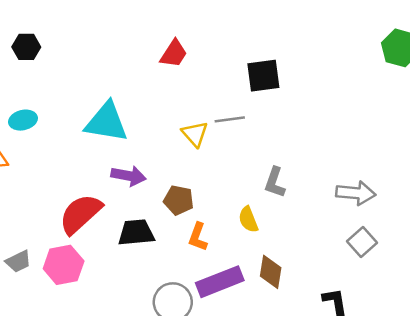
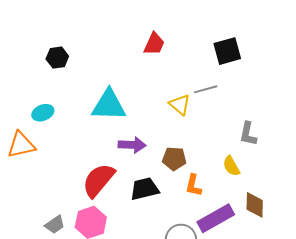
black hexagon: (26, 47) -> (57, 58), moved

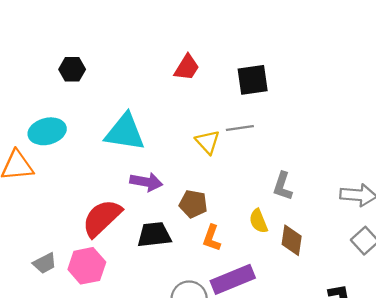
black square: (227, 51) -> (253, 80), moved
cyan ellipse: (43, 113) -> (47, 131), size x1.4
brown diamond: (255, 205) -> (292, 240), moved

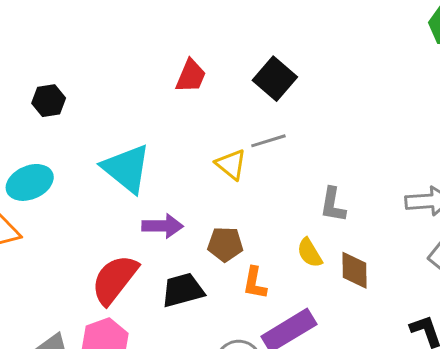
black square: (253, 80) -> (275, 79), turned -32
cyan triangle: (125, 132) -> (126, 168), turned 39

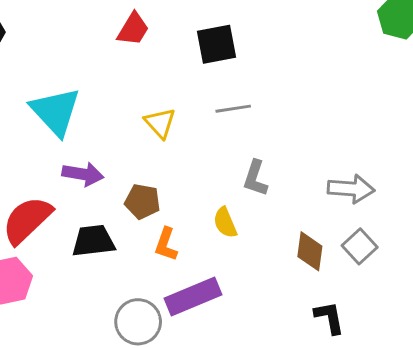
black square: (275, 79) -> (216, 44), turned 30
gray line: (268, 141) -> (233, 109), moved
brown diamond: (355, 270) -> (310, 251), moved

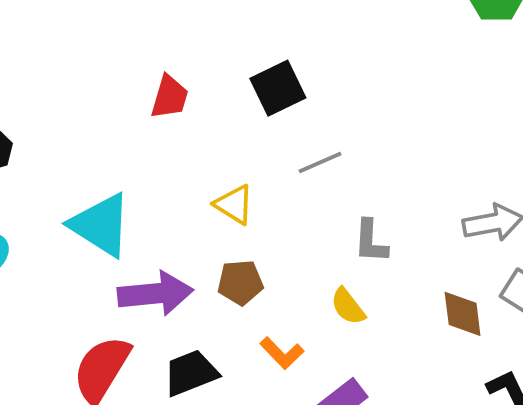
purple arrow: (83, 174) -> (155, 294), size x1.4
brown pentagon: (142, 202) -> (240, 282), moved
orange L-shape: (166, 244) -> (282, 353), turned -48

